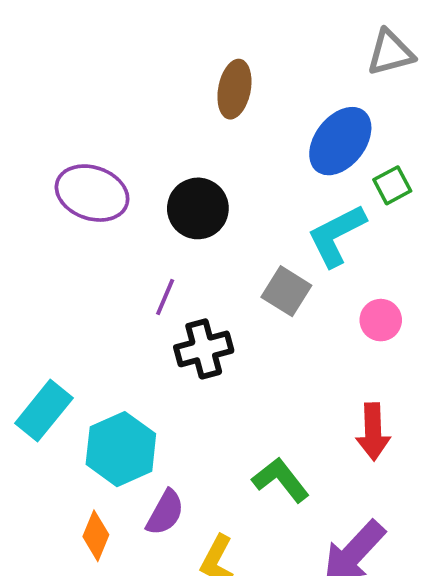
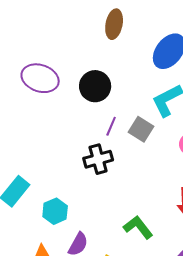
purple line: (165, 297) -> (111, 126), moved
cyan hexagon: (121, 449) -> (55, 211), size x0.7

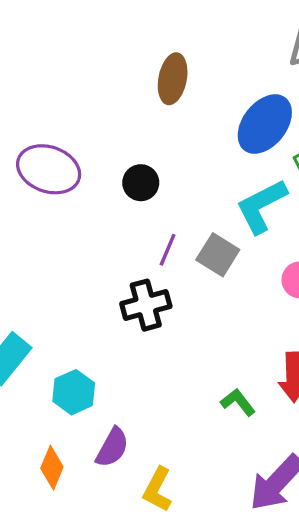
black circle: (95, 86) -> (141, 183), size x0.7
green L-shape: (138, 227) -> (238, 402), moved, size x0.7

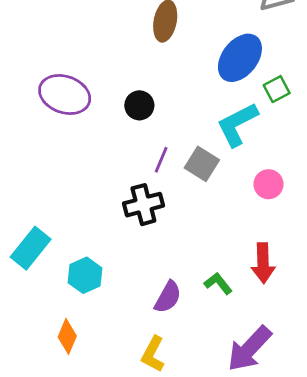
purple semicircle: (112, 448) -> (168, 297), moved

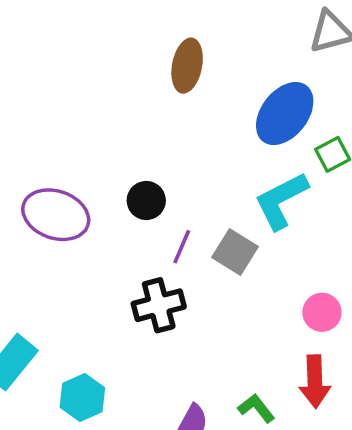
purple ellipse: (65, 94) -> (56, 215), moved
black circle: (139, 105) -> (146, 200), moved
pink circle: (268, 184) -> (322, 312), moved

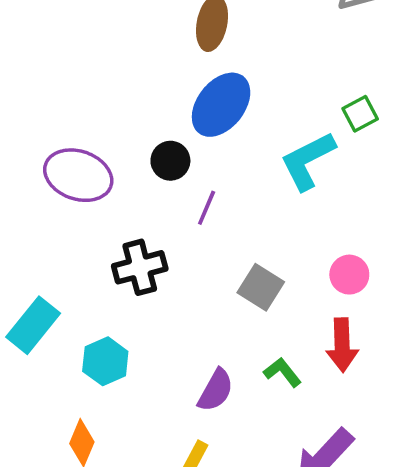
blue ellipse: (285, 114) -> (221, 105), moved
gray square: (235, 252) -> (261, 287), moved
black cross: (159, 305) -> (140, 267), moved

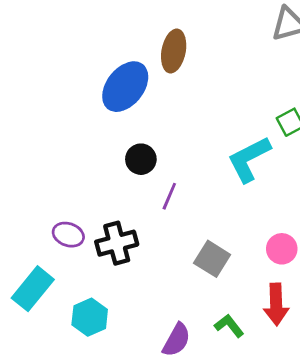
blue ellipse: (221, 105) -> (125, 87), moved
purple ellipse: (78, 175) -> (68, 235), moved, size x0.6

